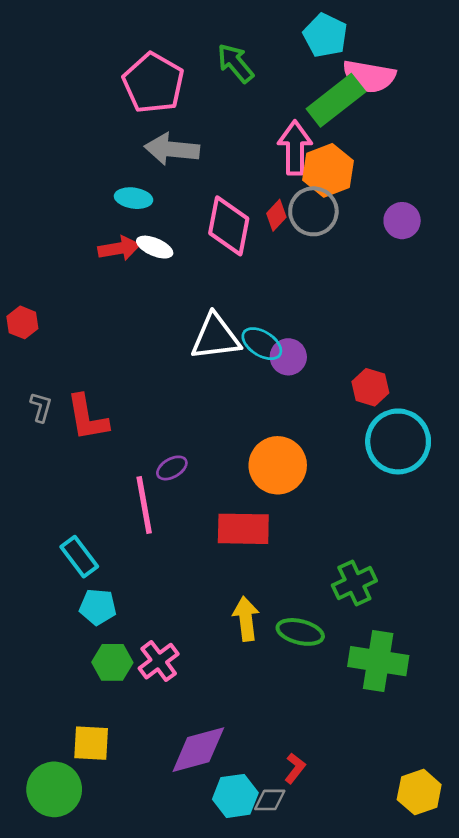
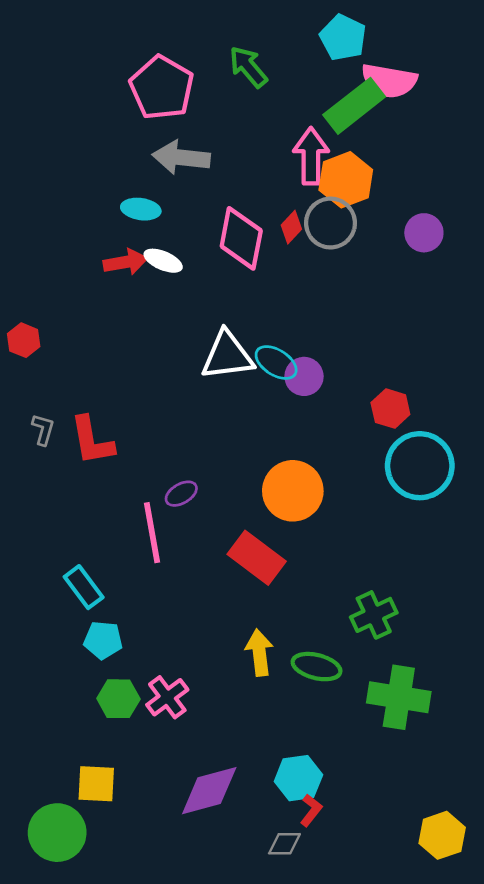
red rectangle: (243, 529) -> (257, 558), turned 36
cyan hexagon: (235, 796) -> (298, 778), moved

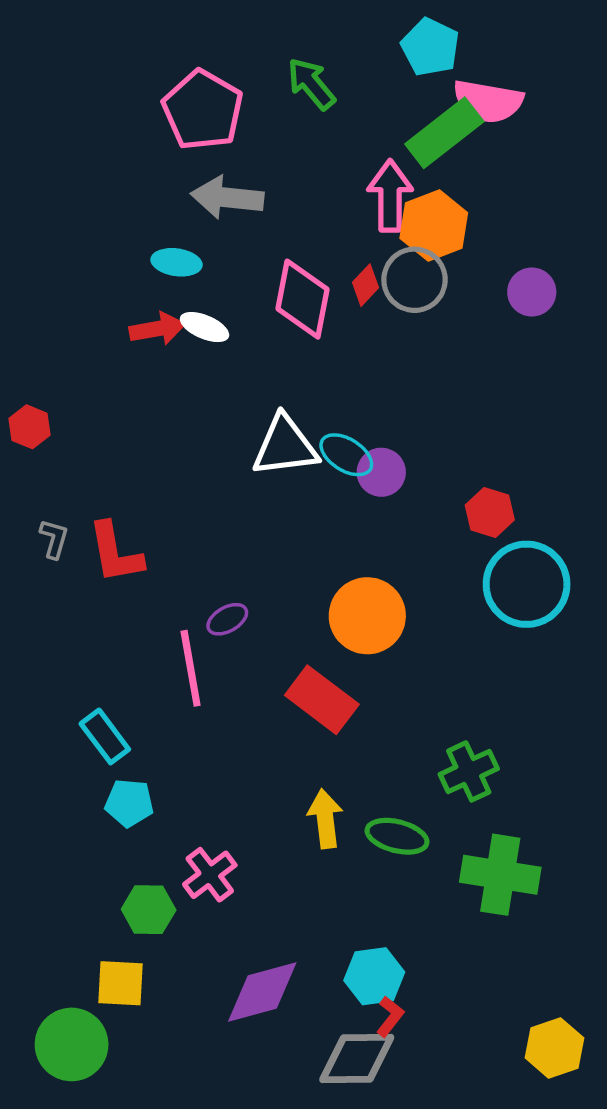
green hexagon: (118, 699) -> (149, 910), moved
gray diamond: (284, 844) -> (357, 1058), size x1.8

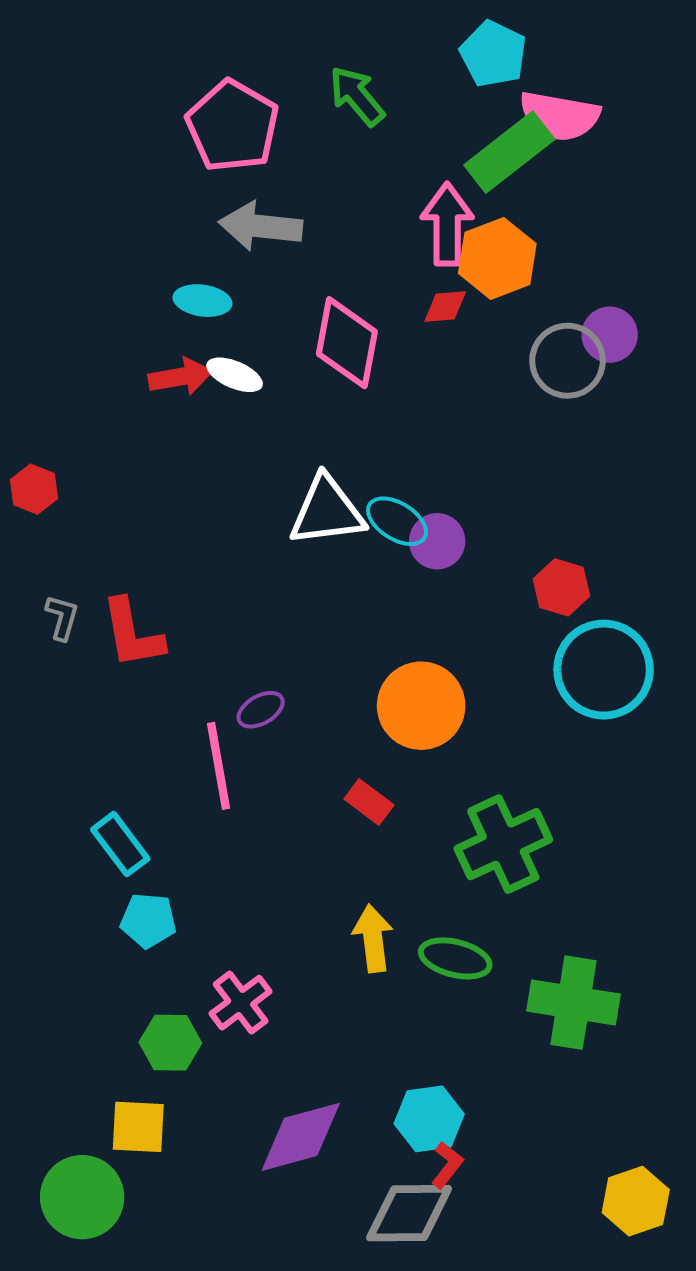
gray circle: (415, 280) -> (568, 361), moved
red diamond: (366, 285) -> (445, 307), moved, turned 42
red rectangle: (322, 700) -> (369, 802), size x0.6
green cross: (469, 771) -> (503, 844), moved, size x1.4

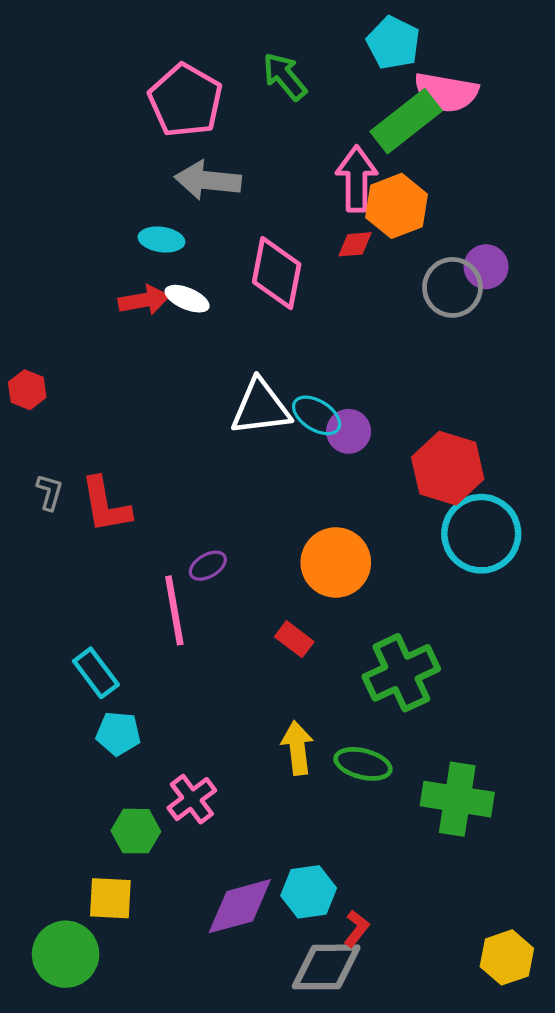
red hexagon: (561, 587) -> (448, 468), size x1.6
cyan hexagon: (429, 1119) -> (309, 892), moved

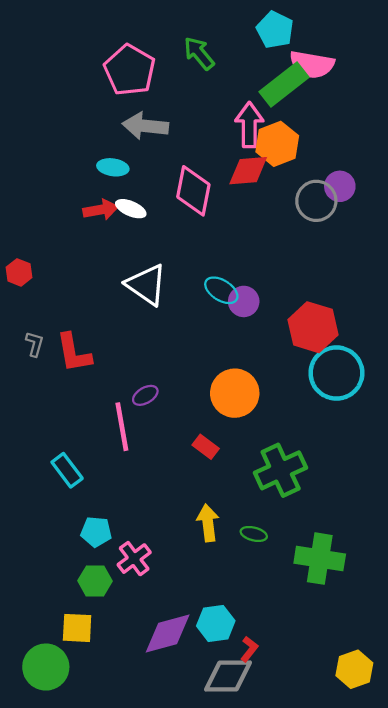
red diamond: (355, 244) -> (248, 171), size x1.6
white triangle: (261, 407) -> (146, 285), moved, turned 42
cyan pentagon: (118, 734) -> (96, 532), moved
green ellipse: (363, 764) -> (254, 534), size x0.7

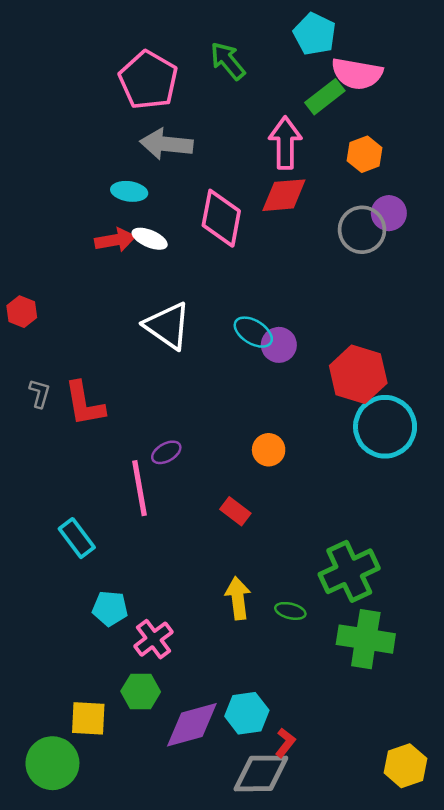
green rectangle: (284, 85) -> (325, 97), size x0.7
orange hexagon: (277, 144) -> (365, 154), moved, size x0.7
orange circle: (235, 393) -> (269, 450), size x0.6
green cross: (281, 470) -> (349, 571), moved
green hexagon: (95, 581) -> (141, 692), moved

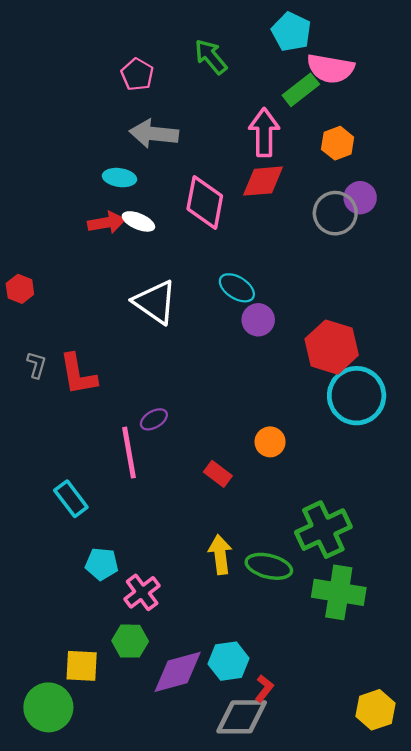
pink pentagon: (148, 80) -> (137, 74), size x0.6
cyan ellipse: (253, 332) -> (237, 288), moved
orange circle: (269, 450) -> (270, 442), moved
green ellipse: (290, 611) -> (269, 566), size x1.6

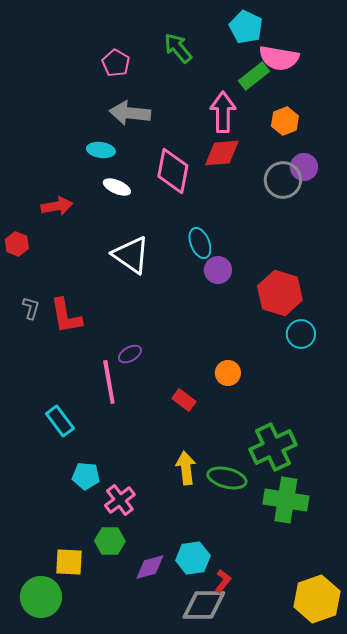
red arrow: (106, 223) -> (57, 206), moved
cyan ellipse: (237, 288) -> (200, 243), turned 36
cyan circle: (357, 396) -> (301, 334), size x0.6
purple diamond: (178, 672) -> (150, 567), size x0.7
yellow hexagon: (376, 710) -> (317, 599), size x1.4

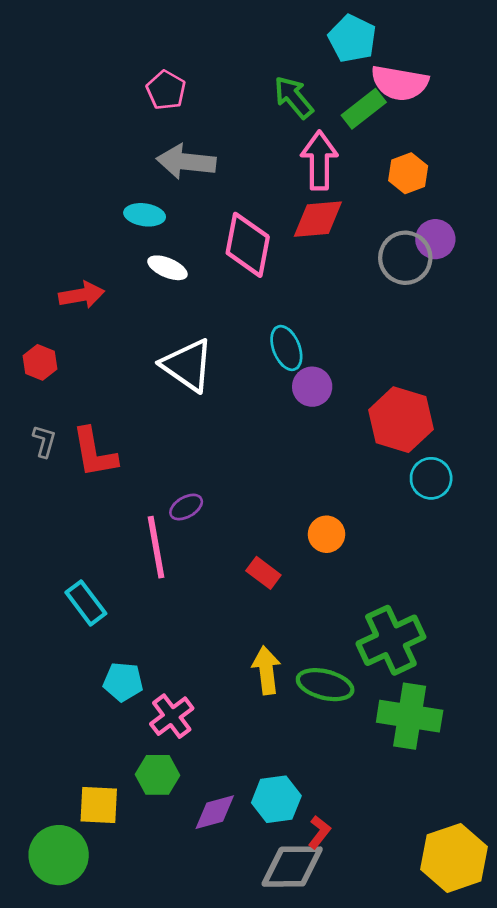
green arrow: (178, 48) -> (294, 97), moved
red hexagon: (17, 244) -> (40, 362), moved

